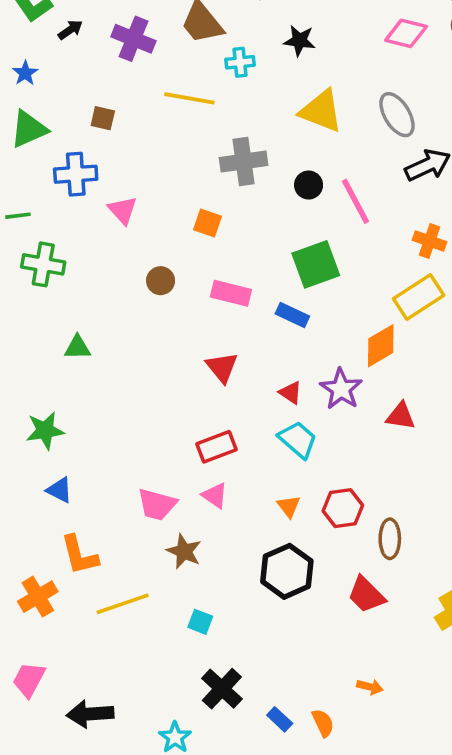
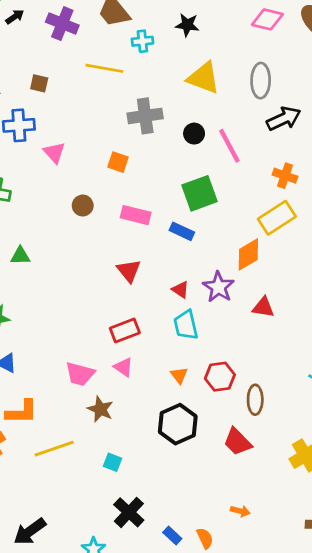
gray ellipse: (397, 115) -> (261, 81), turned 32
cyan trapezoid: (298, 440) -> (186, 325), turned -144
orange L-shape: (79, 555) -> (22, 412), turned -76
black arrow: (90, 714) -> (30, 531), turned -32

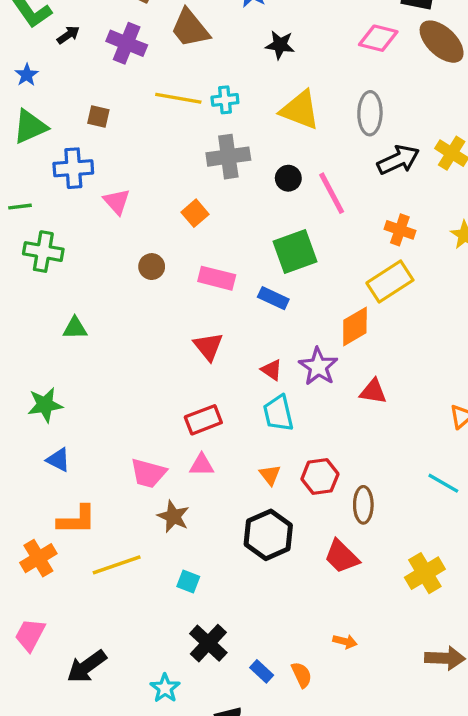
cyan cross: (142, 41) -> (225, 100), moved
orange square: (118, 162) -> (195, 213), turned 30
pink triangle: (123, 367) -> (202, 465), turned -35

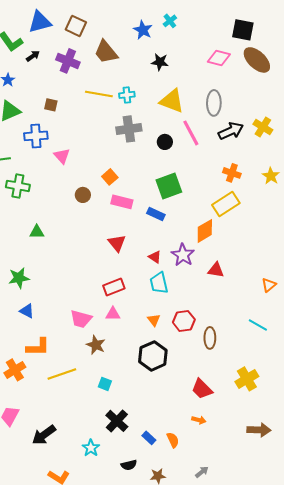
pink line: (332, 193) -> (191, 133), moved
orange square: (195, 213) -> (110, 177), moved
red trapezoid: (342, 556) -> (202, 389), moved

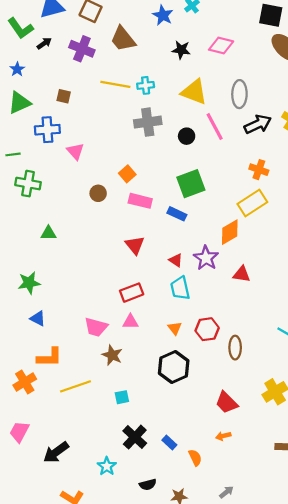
pink diamond: (219, 58) -> (221, 46), moved
cyan square: (105, 384) -> (122, 397), turned -32
orange arrow: (199, 420) -> (223, 436), turned 152
blue rectangle: (149, 438) -> (169, 442), moved

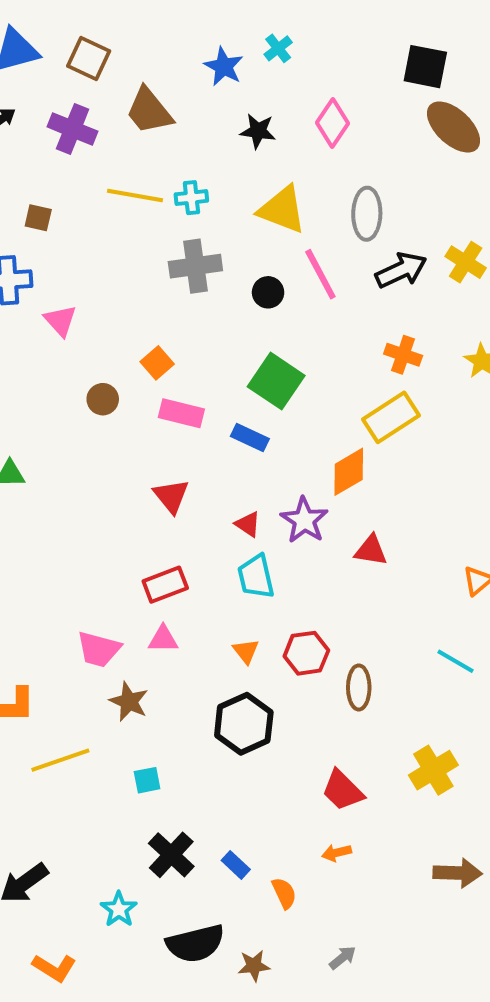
pink diamond: (221, 46) -> (333, 123), turned -70
green square: (191, 184) -> (276, 381), turned -36
black semicircle: (148, 485) -> (195, 944), size x1.8

